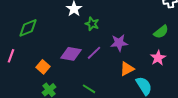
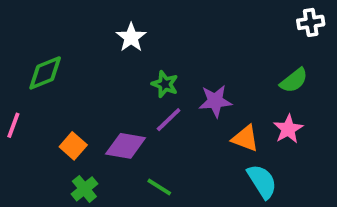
green star: (92, 24) -> (165, 84), moved
purple diamond: (71, 54) -> (126, 146), moved
orange triangle: (127, 69) -> (245, 138), moved, turned 49

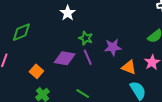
purple line: (169, 120) -> (88, 57), turned -70
purple diamond: (126, 146) -> (65, 58), moved

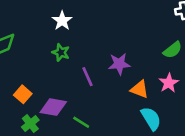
green star: (86, 38) -> (61, 52), moved
purple diamond: (65, 58) -> (53, 107), moved

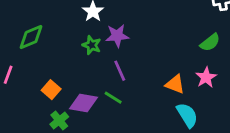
purple star: (119, 64) -> (117, 36), moved
green line: (81, 122) -> (113, 98), moved

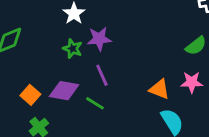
pink star: (206, 77) -> (192, 82), turned 30
purple diamond: (83, 103) -> (64, 91), moved

